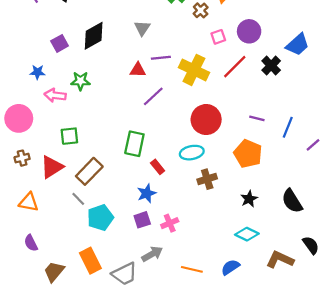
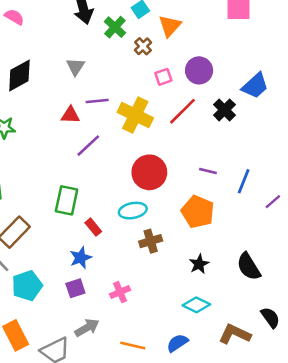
pink cross: (170, 223) -> (120, 292), moved

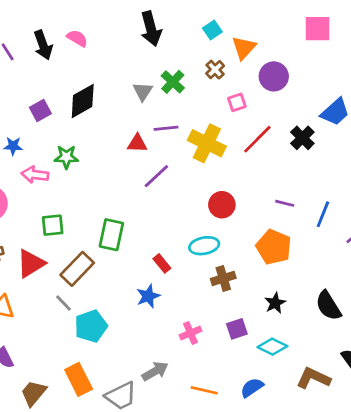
green cross: (115, 27) -> (173, 82), moved
purple circle: (199, 70) -> (274, 76), moved
red circle: (149, 172) -> (222, 205), size x0.7
green rectangle: (67, 200) -> (111, 235), moved
purple square: (75, 288) -> (237, 329), moved

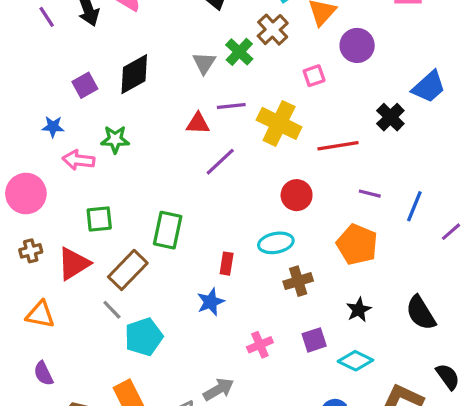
brown cross: (215, 70) -> (273, 30), moved, size x1.4
red line: (257, 139) -> (338, 146), moved, turned 36
red rectangle: (162, 263) -> (227, 264), turned 48

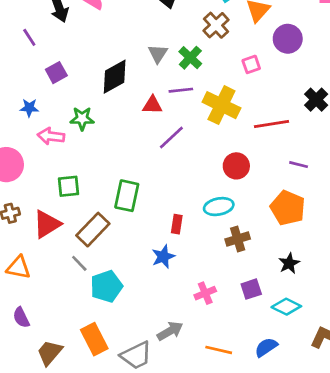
purple line: (47, 17) -> (29, 37), moved
green cross: (239, 52) -> (190, 58), moved
black diamond: (134, 74) -> (115, 77), moved

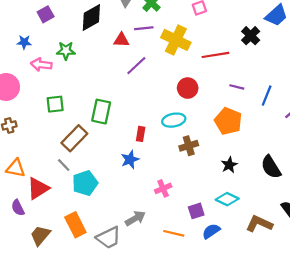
red triangle: (47, 224) -> (38, 188), moved
purple square: (251, 289) -> (196, 211), moved

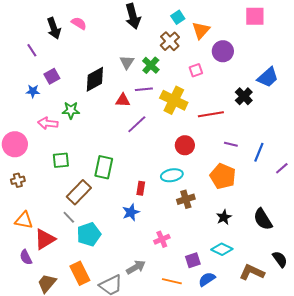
blue star: (24, 42) -> (33, 91), moved

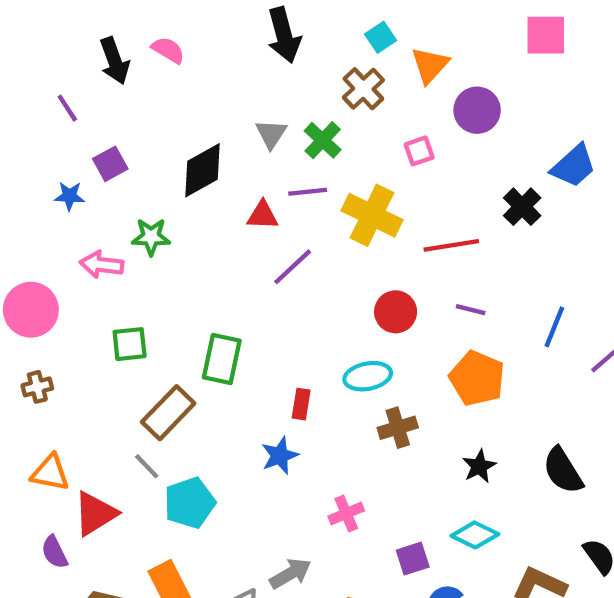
purple line: (231, 144) -> (471, 310), moved

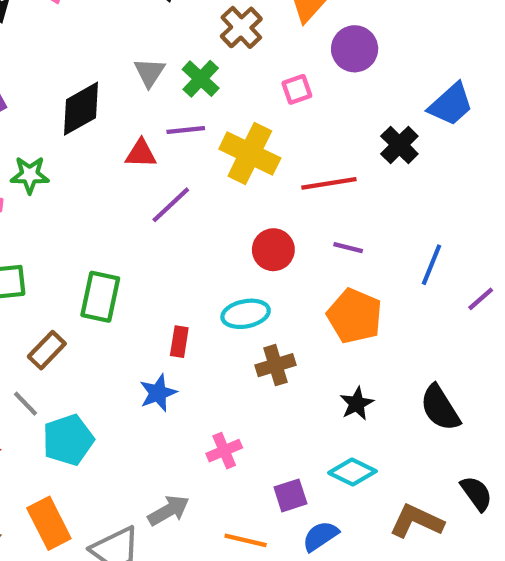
brown rectangle: (168, 413) -> (47, 350), size x0.7

